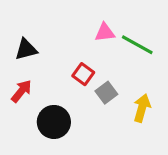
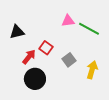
red square: (83, 74) -> (46, 48), moved
red arrow: (21, 91) -> (29, 57), moved

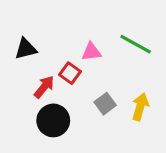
pink triangle: (68, 21) -> (91, 52), moved
gray square: (69, 60) -> (105, 104), moved

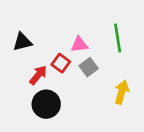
green line: (136, 44) -> (118, 38), turned 52
gray square: (105, 104) -> (89, 67), moved

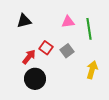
black triangle: (22, 42) -> (24, 21), moved
pink triangle: (79, 45) -> (68, 22), moved

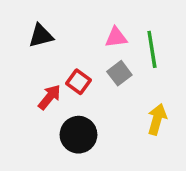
gray square: (67, 51) -> (119, 73), moved
black circle: (35, 79) -> (78, 135), moved

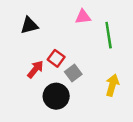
pink triangle: (116, 37) -> (83, 17), moved
gray square: (119, 73) -> (73, 73), moved

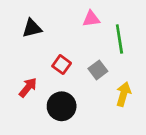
red arrow: (35, 69) -> (28, 87), moved
gray square: (73, 73) -> (98, 70), moved

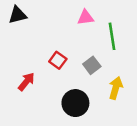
black triangle: (32, 28) -> (18, 15), moved
black circle: (62, 106) -> (75, 103), moved

